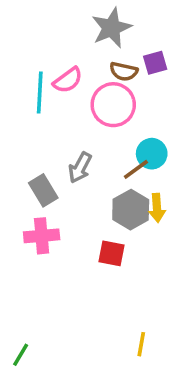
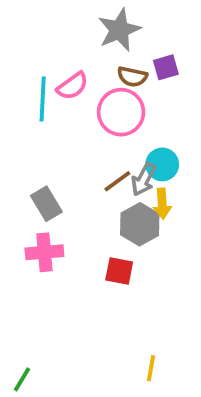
gray arrow: (80, 168) -> (143, 179), moved
brown line: (136, 169) -> (117, 181), moved
yellow arrow: (157, 208) -> (162, 204), moved

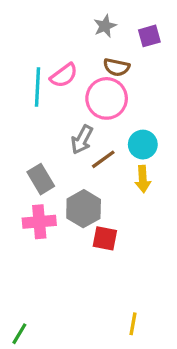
gray star: (119, 30) -> (105, 26), size x0.6
purple square: (166, 67) -> (149, 36), moved
gray arrow: (143, 179) -> (82, 140), moved
gray hexagon: (140, 224) -> (84, 209), moved

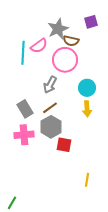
gray star: (105, 26) -> (58, 29), moved, size x1.5
brown line: (103, 159) -> (50, 108), moved
yellow line: (133, 324) -> (87, 180), moved

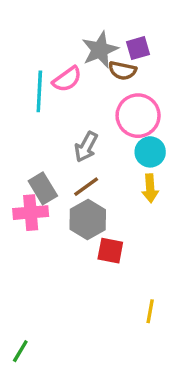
purple square: (91, 22) -> (138, 48), moved
pink circle: (65, 60) -> (138, 116), moved
pink cross: (24, 135) -> (31, 213), moved

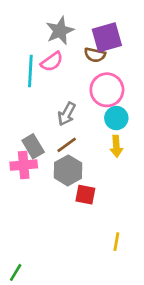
purple square: (138, 48) -> (107, 37), size x1.6
gray star: (100, 50) -> (60, 31), moved

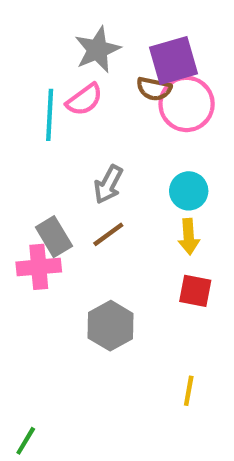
pink circle: (107, 90) -> (187, 104), moved
gray hexagon: (68, 170) -> (110, 326), moved
red square: (85, 195) -> (195, 291), moved

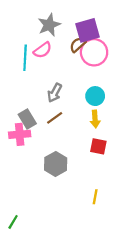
brown semicircle: (154, 89) -> (78, 45), turned 126

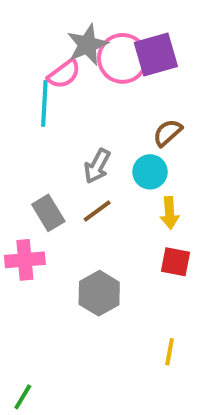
brown semicircle: (78, 45) -> (168, 133), moved
pink semicircle: (43, 50) -> (64, 74), moved
pink circle: (94, 52) -> (123, 58), moved
cyan circle: (95, 96) -> (150, 172), moved
pink cross: (20, 134) -> (25, 260), moved

